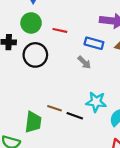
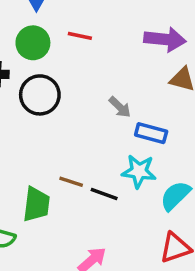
red line: (60, 30) -> (80, 36), moved
blue rectangle: (94, 43) -> (151, 133), moved

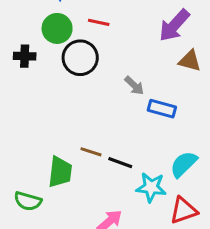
purple arrow: (165, 39) -> (174, 25), turned 126
black circle: (40, 95) -> (80, 58), moved
cyan star: (139, 171) -> (151, 187), moved

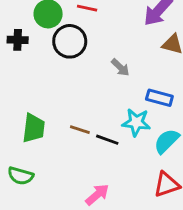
blue rectangle: (162, 109) -> (159, 98), moved
green trapezoid: (60, 172) -> (34, 128), moved
cyan star: (151, 187) -> (136, 122), moved

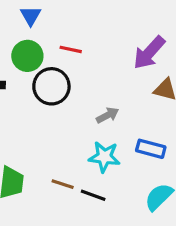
gray arrow: (120, 67) -> (108, 115), turned -72
cyan star: (136, 122) -> (104, 157), moved

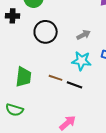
black circle: (51, 86) -> (46, 32), moved

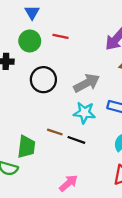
gray arrow: (84, 35) -> (87, 83), size x1.6
green trapezoid: (24, 77) -> (26, 147), moved

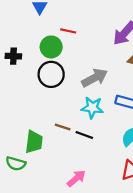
green circle: (30, 41) -> (51, 47), moved

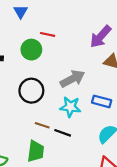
black circle: (51, 74) -> (31, 91), moved
green trapezoid: (34, 142) -> (36, 151), moved

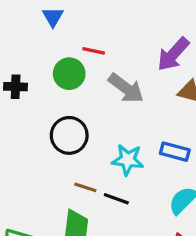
gray arrow: (72, 79) -> (126, 88), moved, turned 65

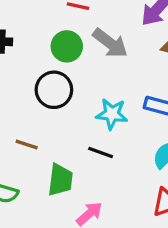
green circle: (69, 74) -> (67, 46), moved
brown line: (85, 187) -> (27, 145), moved

